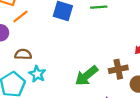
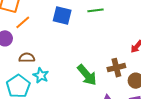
green arrow: (86, 76) -> (87, 75), turned -90

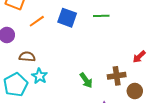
orange line: (23, 22) -> (37, 21), moved
green arrow: (87, 75) -> (86, 80), size x0.7

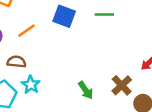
orange line: (37, 21) -> (26, 31), moved
brown cross: (117, 76) -> (122, 85), turned -36

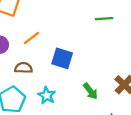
blue square: (64, 16) -> (62, 58), moved
cyan star: (31, 85) -> (47, 95), moved

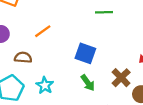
orange line: (31, 38) -> (43, 31), moved
blue square: (62, 58) -> (85, 53), moved

